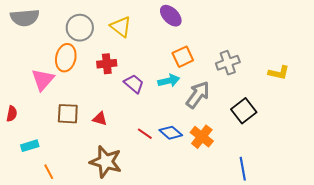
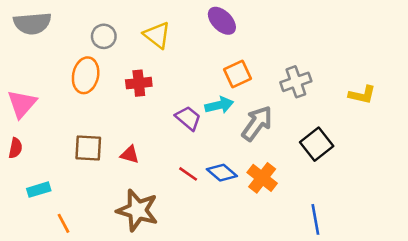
gray circle: (80, 28) -> (104, 36), size x0.7
pink triangle: (43, 80) -> (22, 104), moved
purple trapezoid: (134, 84) -> (188, 118), moved

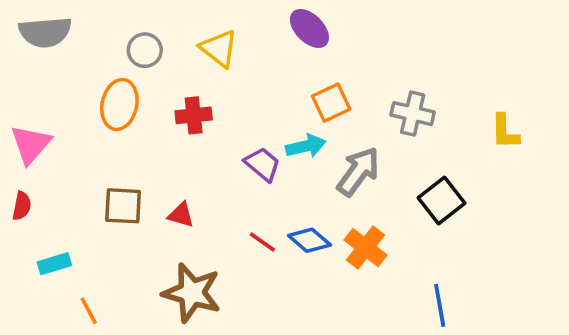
gray cross: (296, 82) -> (413, 114), turned 32
yellow L-shape: (362, 95) -> (505, 132), turned 76

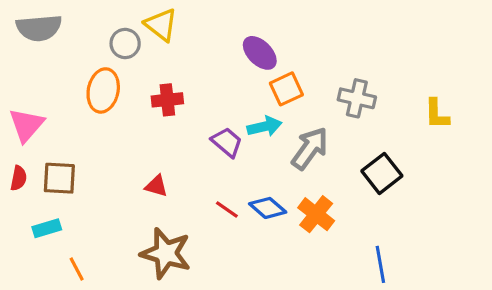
purple ellipse: (309, 28) -> (260, 53), moved
yellow triangle: (219, 48) -> (161, 25), moved
brown square: (123, 206) -> (59, 178), moved

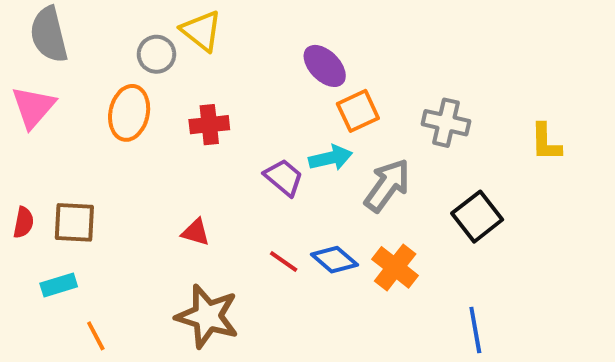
gray semicircle: (39, 28) -> (49, 35), turned 81
pink triangle: (26, 125) -> (33, 107), moved

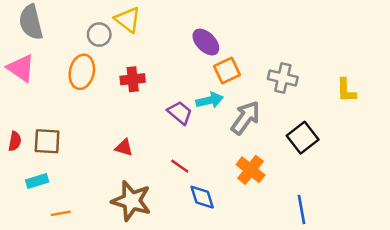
pink triangle: (33, 107) -> (21, 68), turned -36
blue diamond: (334, 260) -> (202, 197), moved, turned 32
orange line: (96, 336) -> (61, 213), turned -72

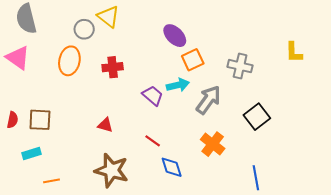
yellow L-shape: (346, 90) -> (294, 52), moved

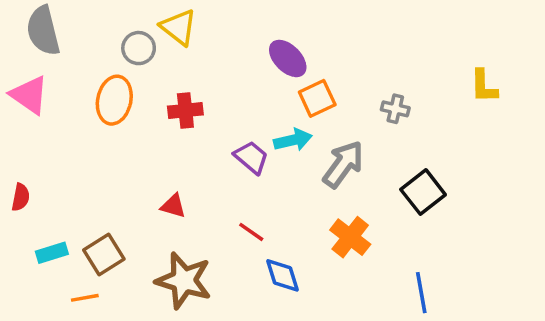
gray cross: (240, 66) -> (395, 109), size x0.7
brown square: (40, 120) -> (104, 254), moved, turned -35

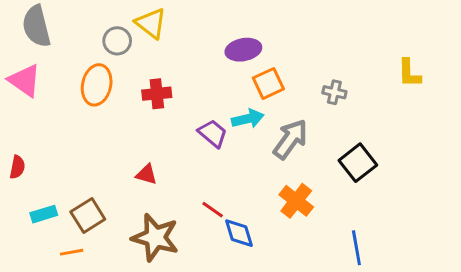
purple ellipse: (288, 58) -> (243, 50), turned -56
red line: (251, 232) -> (213, 210), moved

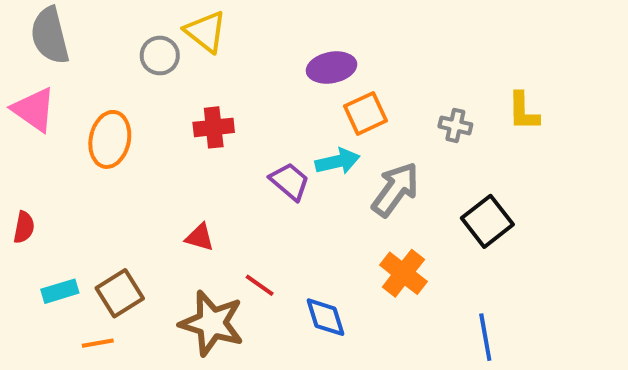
yellow L-shape: (409, 73) -> (523, 111), moved
orange ellipse: (97, 85) -> (110, 139), moved
red line: (213, 210) -> (260, 285), moved

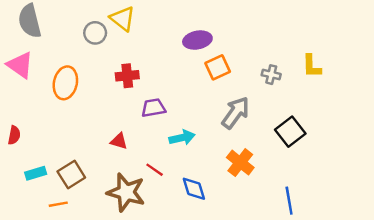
cyan arrow: (338, 161) -> (182, 138), moved
purple trapezoid: (290, 181) -> (153, 108), moved, turned -50

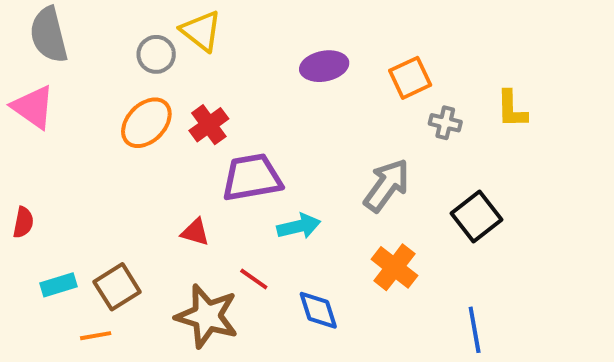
orange square: (218, 67) -> (410, 78), moved
red cross: (127, 76) -> (209, 125), turned -30
orange ellipse: (65, 83) -> (146, 123), moved, turned 32
purple trapezoid: (153, 108) -> (252, 177), size x1.5

